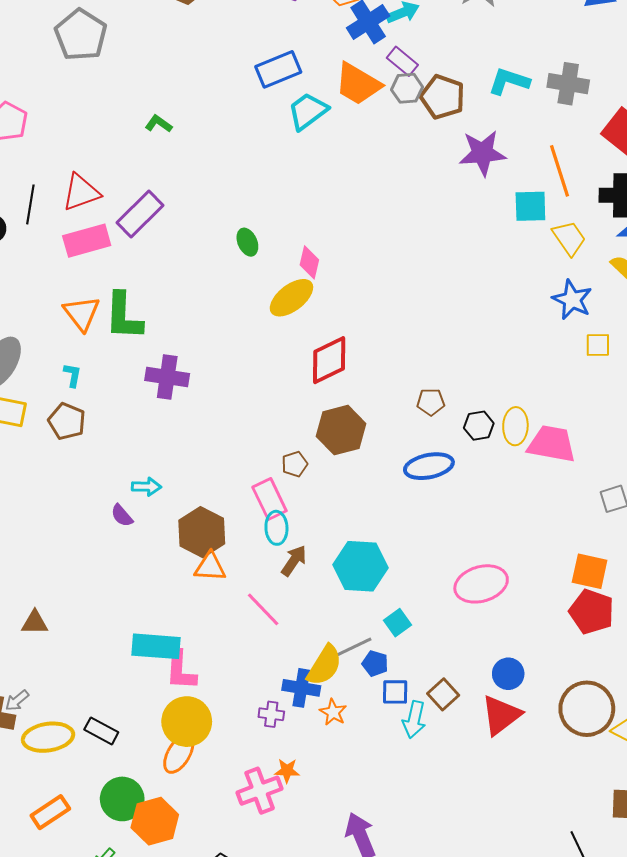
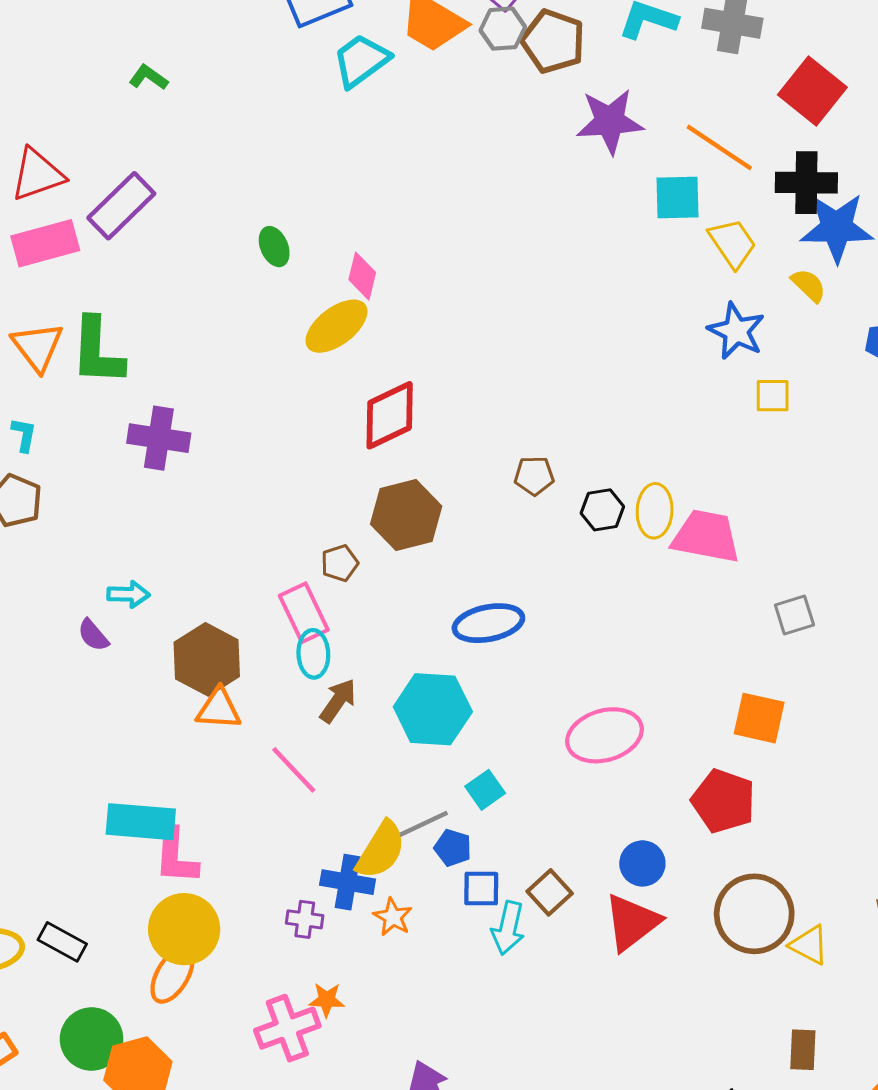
orange line: (559, 171) -> (719, 147), turned -39
blue ellipse: (429, 466) -> (488, 623), moved
red pentagon: (592, 612) -> (723, 801), moved

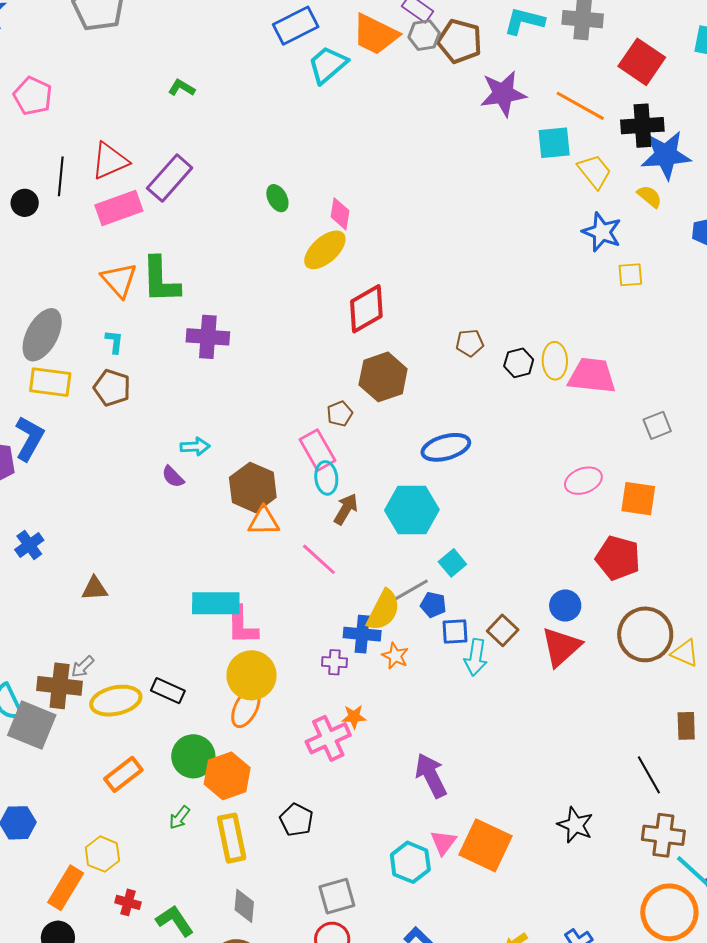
pink ellipse: (604, 735) -> (583, 481), moved, size x0.7

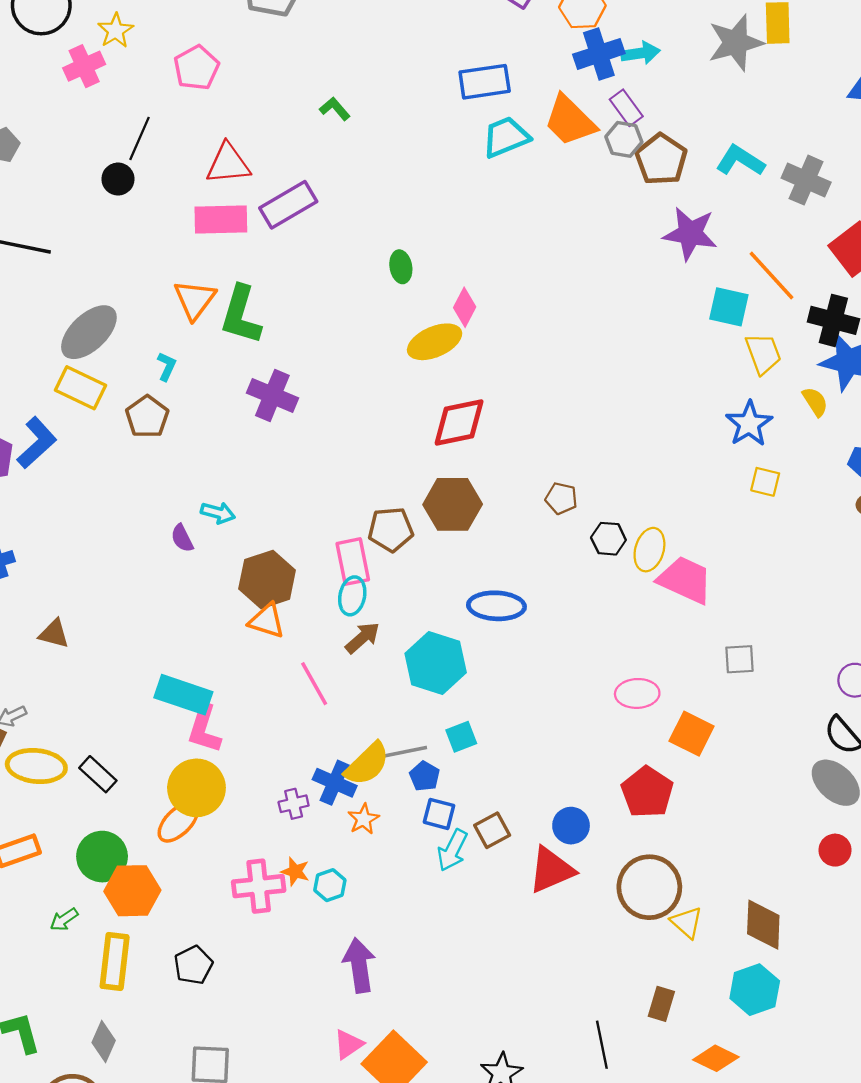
pink pentagon: (33, 96) -> (196, 68), moved
black line: (61, 176) -> (140, 138), moved
brown pentagon: (340, 414) -> (391, 529), size x1.5
purple cross: (334, 662) -> (294, 804), turned -35
cyan hexagon: (410, 862) -> (330, 885), moved, size x0.7

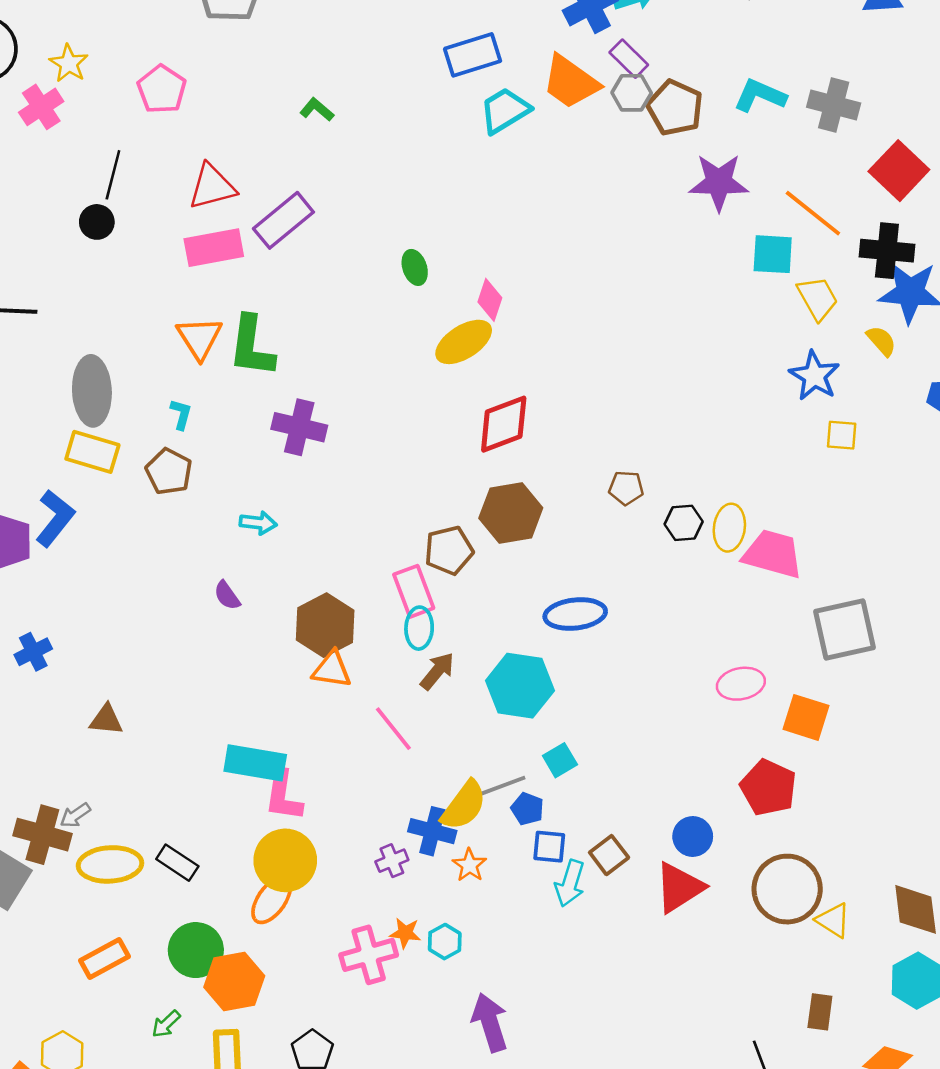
gray ellipse: (89, 332) -> (92, 391), turned -40
cyan arrow: (218, 513) -> (258, 523), moved
gray square: (740, 659) -> (845, 629), size x1.8

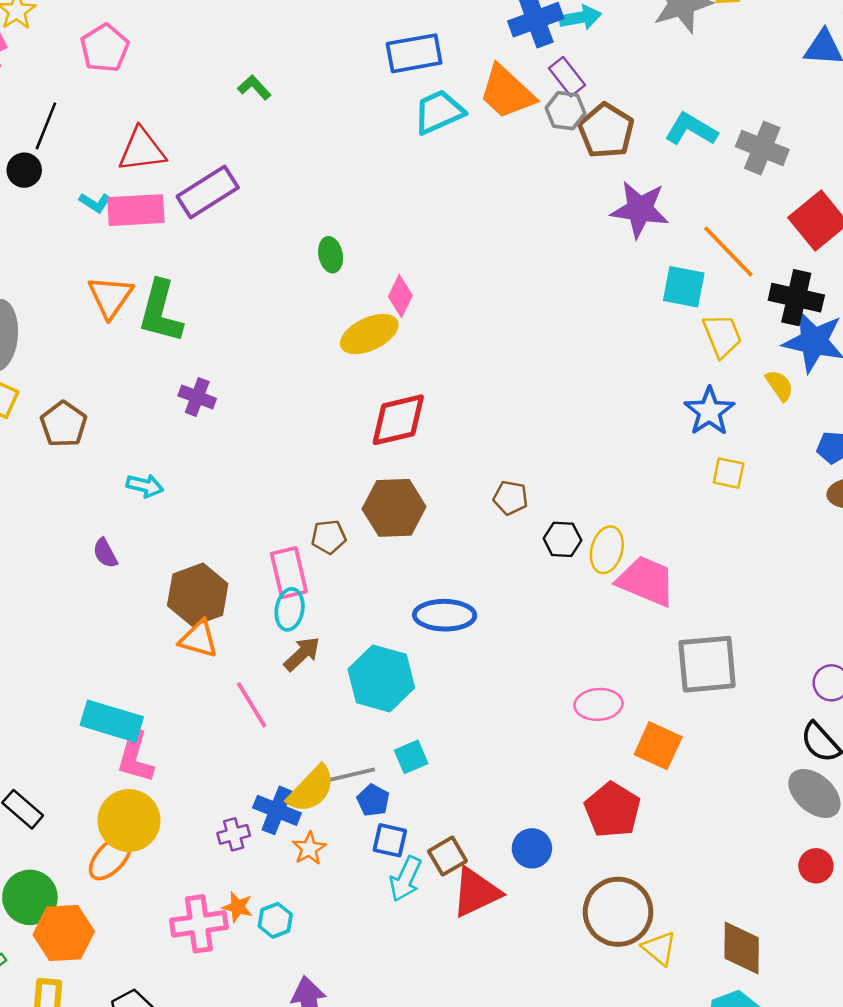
cyan L-shape: (181, 414) -> (95, 203), moved, turned 100
purple cross: (299, 427) -> (197, 397), size x0.7
brown pentagon: (449, 550) -> (329, 537), size x0.7
red triangle: (679, 887) -> (476, 892), moved

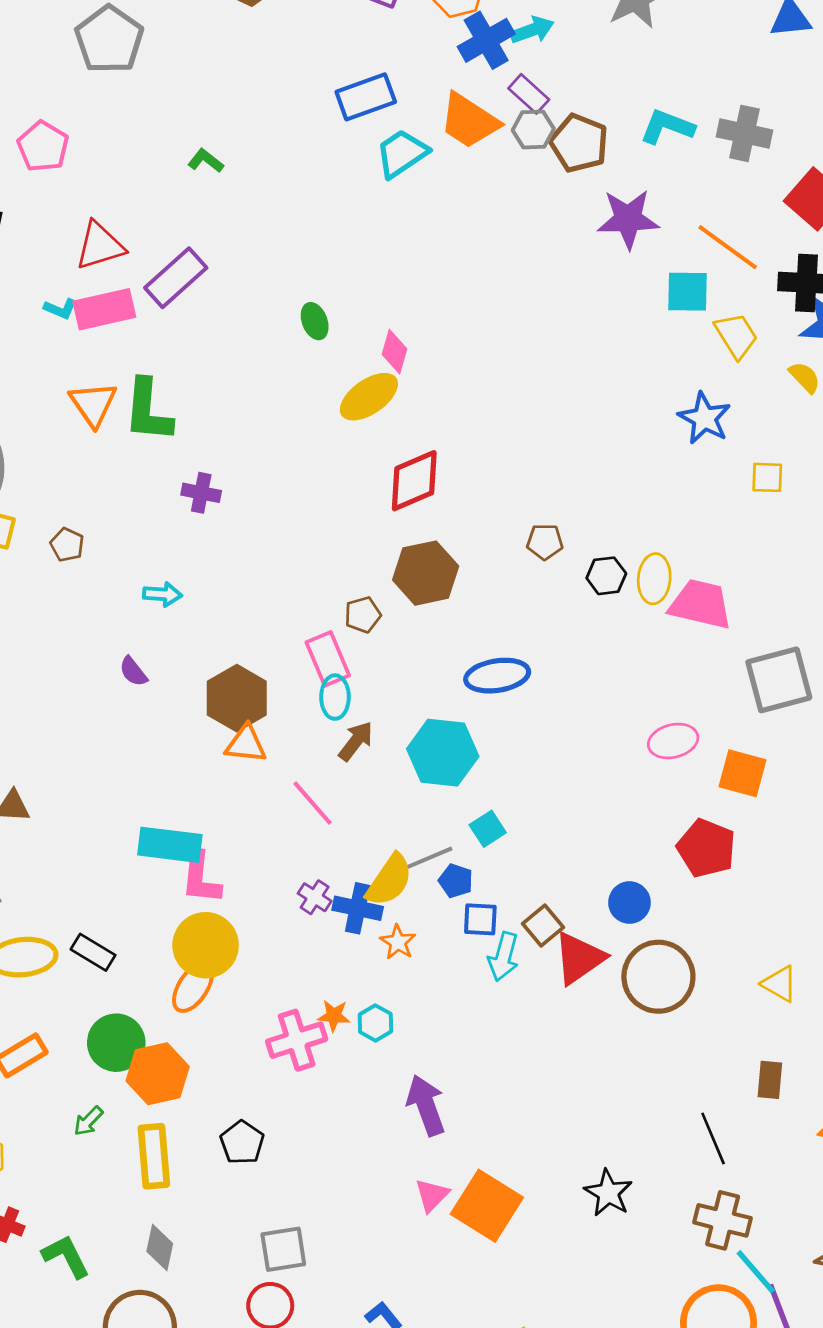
blue star: (709, 411) -> (704, 418), moved
brown pentagon: (64, 424) -> (67, 545), size x0.7
purple cross: (234, 834) -> (315, 897), moved, turned -32
brown circle: (618, 912) -> (658, 977), moved

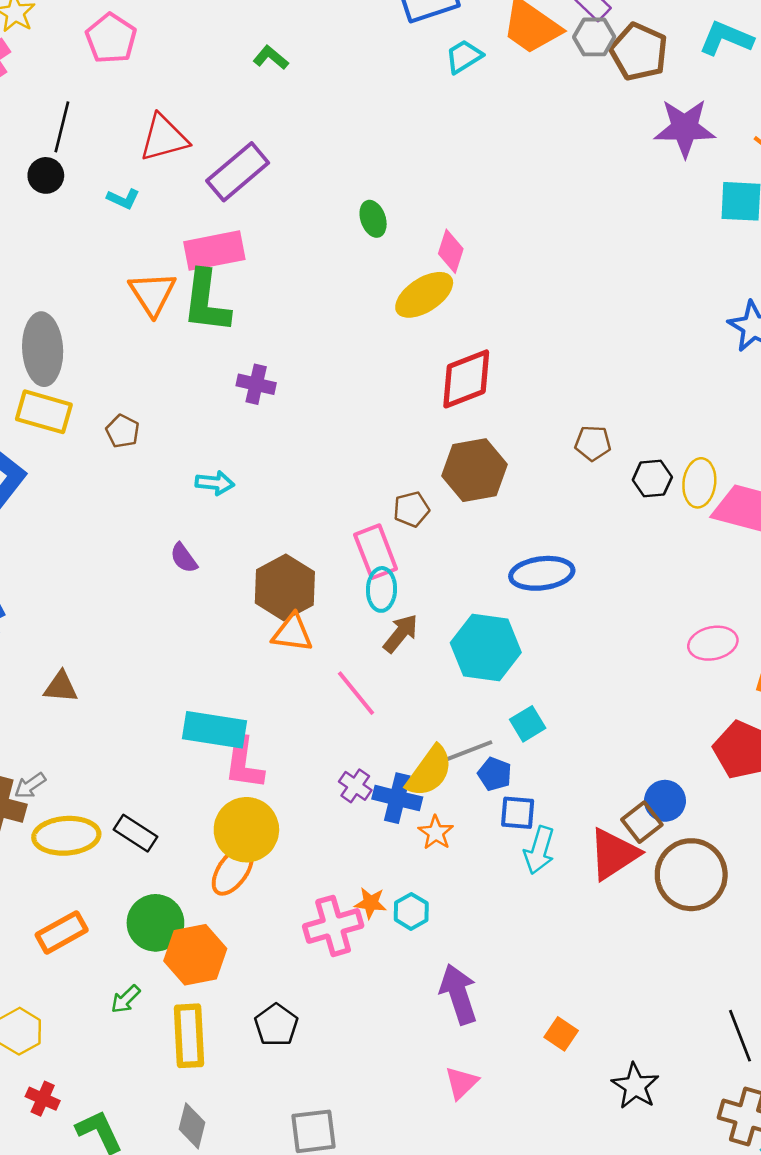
cyan trapezoid: (402, 153) -> (464, 56), size x0.7
pink rectangle: (104, 309) -> (214, 251), moved
brown square: (543, 925) -> (642, 822), moved
orange square: (487, 1206) -> (561, 1034), moved, size x0.5

